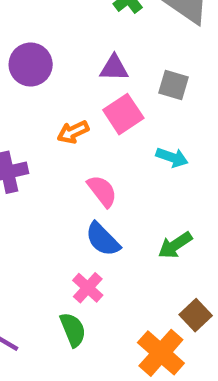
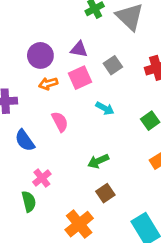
purple circle: (31, 65) -> (40, 55), moved
gray square: (173, 85) -> (113, 65), turned 30
blue semicircle: (103, 239) -> (25, 140), moved
brown square: (196, 315) -> (105, 193), moved

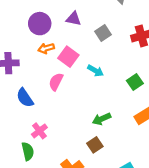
pink square: (80, 78) -> (68, 57), moved, turned -30
pink semicircle: (60, 122) -> (56, 82), turned -126
green arrow: (98, 161) -> (102, 119), moved

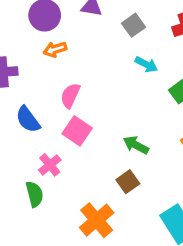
pink square: (68, 57) -> (77, 131), moved
cyan arrow: (95, 71) -> (146, 64), moved
green arrow: (102, 119) -> (136, 145), turned 54

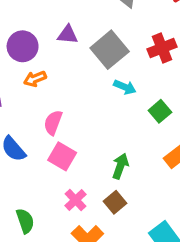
gray square: (133, 25) -> (110, 50), size x1.6
green arrow: (136, 145) -> (120, 166), turned 85
pink cross: (50, 165) -> (76, 200), moved

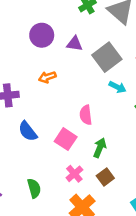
purple circle: (23, 46) -> (42, 35), moved
pink semicircle: (53, 123) -> (86, 115), moved, turned -30
green arrow: (120, 166) -> (100, 148), moved

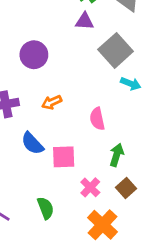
purple circle: (42, 35) -> (34, 55), moved
purple triangle: (75, 44) -> (85, 21), moved
orange arrow: (47, 77) -> (52, 102), moved
pink square: (66, 139) -> (64, 157), moved, turned -30

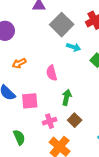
pink cross: (90, 187) -> (50, 121), turned 32

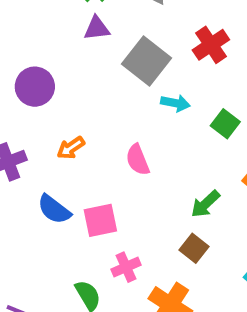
green arrow: (67, 97) -> (205, 204), moved, turned -140
pink cross: (50, 121) -> (126, 267), moved

